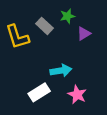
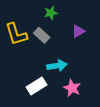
green star: (67, 16) -> (51, 13), moved
gray rectangle: (45, 26) -> (42, 35), moved

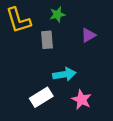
yellow L-shape: (16, 34) -> (18, 20), moved
gray rectangle: (42, 35) -> (47, 40), turned 42

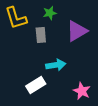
purple triangle: (88, 35) -> (77, 31), size x1.6
pink star: (82, 100) -> (82, 91), moved

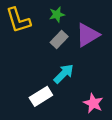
gray rectangle: (41, 35) -> (59, 40), moved, turned 49
cyan arrow: (56, 65) -> (64, 74), turned -36

